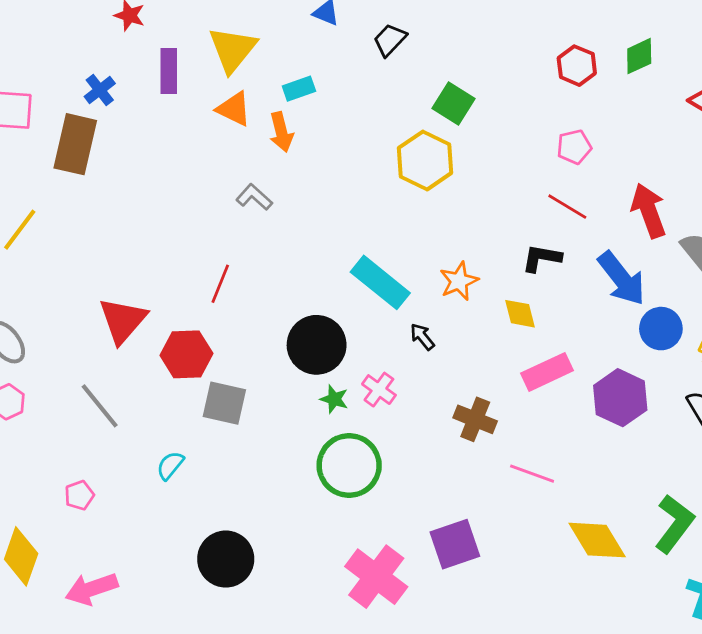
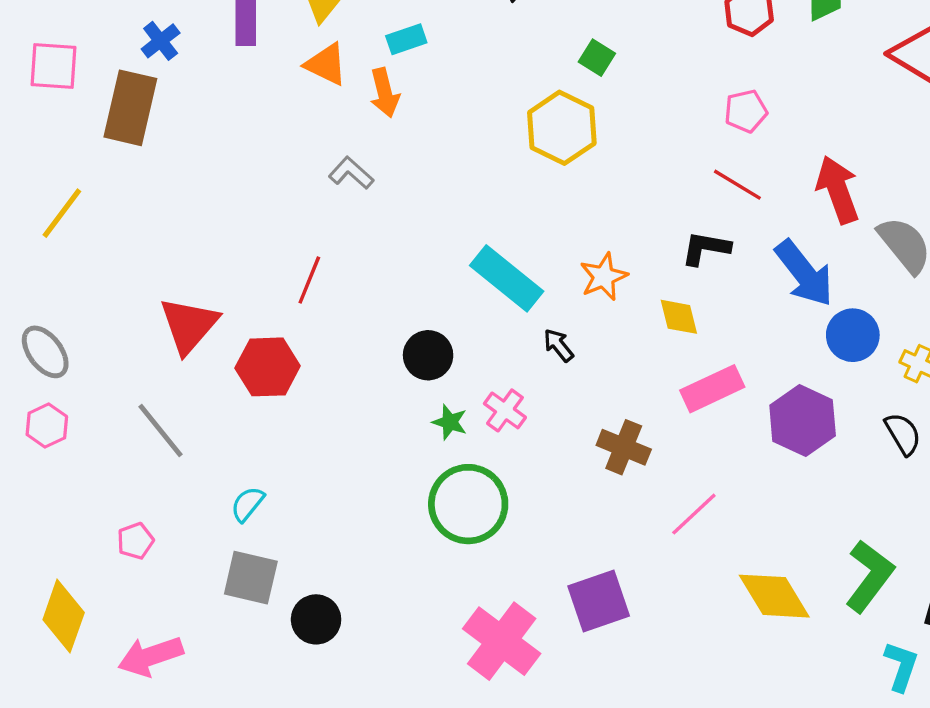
green square: (453, 104) -> (597, 58), size x0.7
black circle: (317, 345) -> (428, 355), size x0.7
gray square: (224, 403) -> (251, 578), moved
pink line: (532, 474) -> (694, 514), turned -63
black circle: (226, 559) -> (316, 619), size x0.7

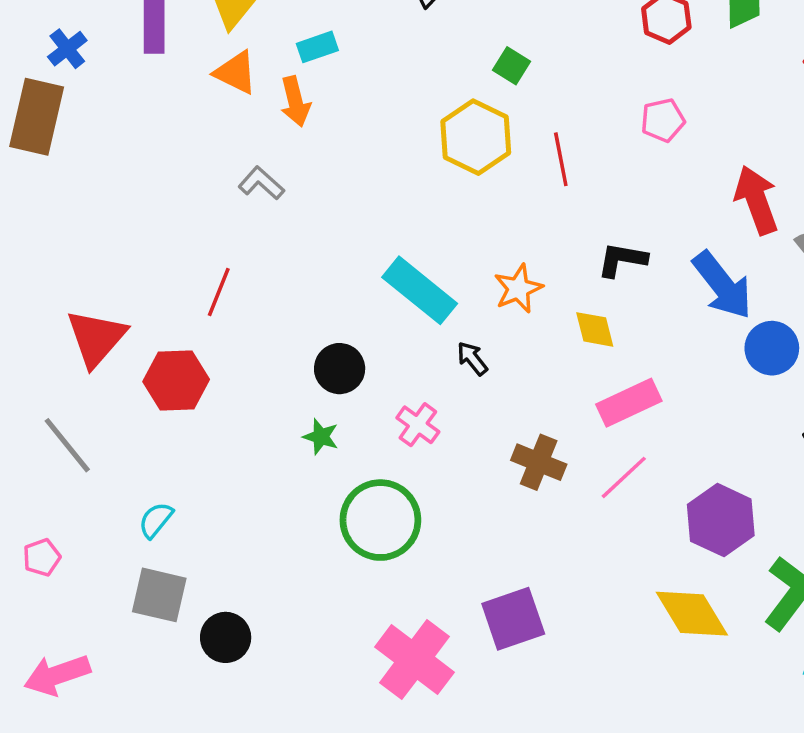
red line: (737, 185) -> (561, 159), moved, turned 48
purple hexagon: (803, 420) -> (721, 520), moved
green star: (450, 422) -> (321, 437), moved
pink line: (694, 514) -> (624, 477), moved

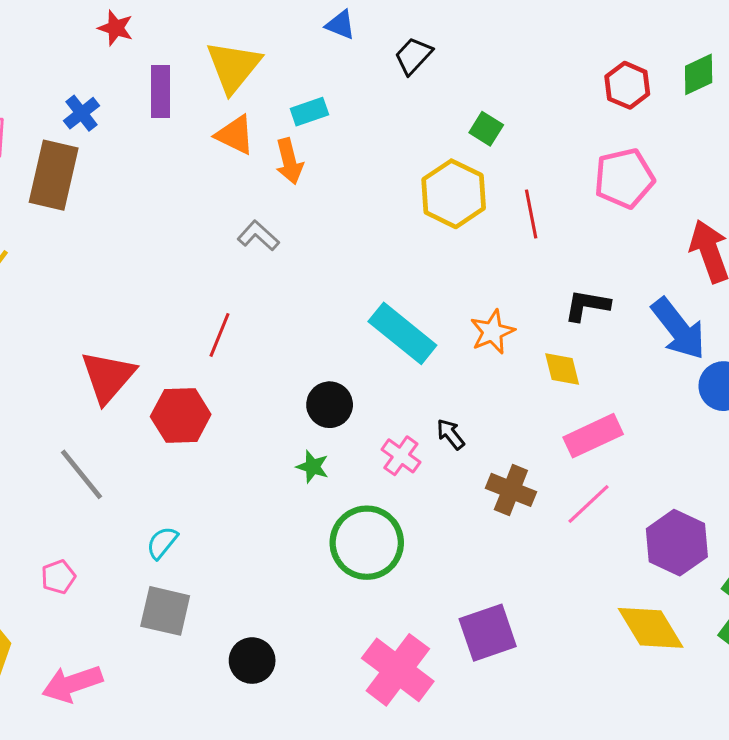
pink pentagon: (663, 120) -> (624, 178), size x1.5
black arrow: (472, 358) -> (451, 434), moved
black circle: (226, 637) -> (252, 661), moved

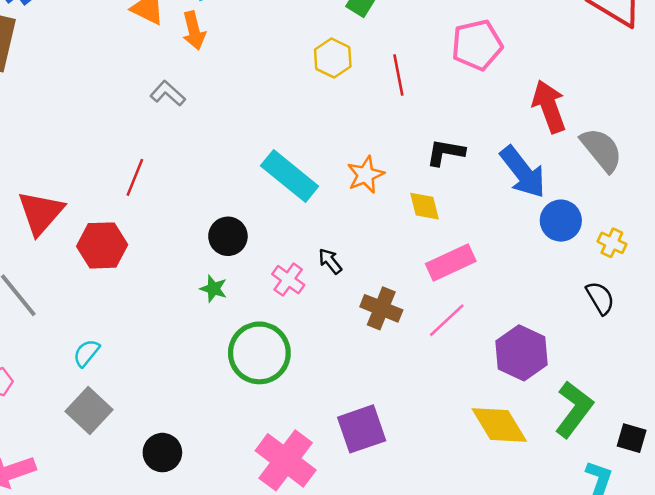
yellow hexagon: (454, 194) -> (333, 58), size x0.7
gray square: (165, 611) -> (89, 411), turned 30

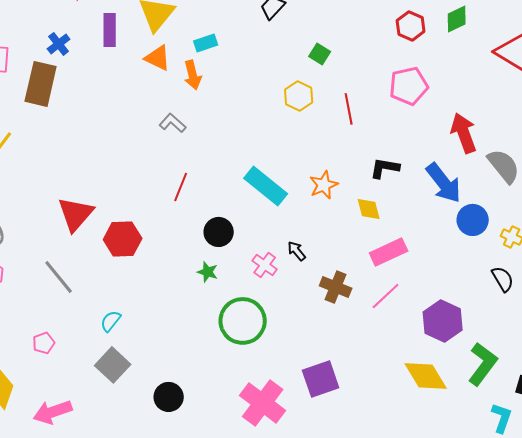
red line: (135, 177) -> (181, 187), moved

